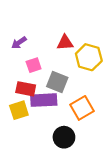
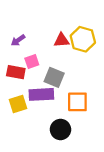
yellow hexagon: (89, 57) -> (83, 39), moved
red rectangle: (26, 89) -> (16, 72), moved
orange square: (82, 108) -> (77, 102), turned 30

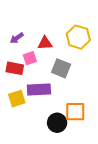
red triangle: (62, 40) -> (45, 43), moved
gray square: (54, 77) -> (61, 68), moved
orange square: (77, 102) -> (75, 112), moved

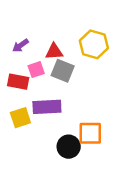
gray square: (61, 68) -> (63, 71), moved

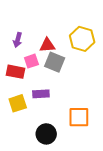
purple arrow: (20, 45) -> (18, 40), turned -40
purple rectangle: (47, 107) -> (41, 94), size x0.7
black circle: (69, 147) -> (46, 134), moved

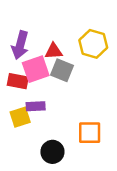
purple arrow: (18, 40) -> (20, 45), size x1.6
pink square: (31, 61) -> (36, 69), size x1.6
purple rectangle: (41, 94) -> (36, 106), moved

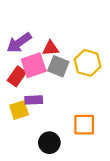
yellow hexagon: (93, 44) -> (88, 63), moved
purple arrow: (20, 45) -> (19, 43), turned 40
red rectangle: (18, 81) -> (17, 76), turned -66

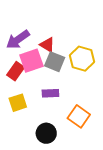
red triangle: (50, 48) -> (47, 45), turned 35
purple rectangle: (34, 100) -> (50, 93), moved
orange square: (84, 125) -> (79, 116), turned 35

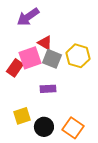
purple arrow: (18, 40) -> (28, 17), moved
yellow square: (18, 103) -> (22, 116), moved
orange square: (79, 116) -> (73, 128), moved

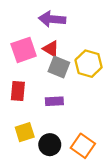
purple arrow: (28, 17) -> (52, 19), moved, turned 40
pink square: (30, 58) -> (24, 50), moved
red rectangle: (15, 68) -> (18, 91), moved, turned -30

